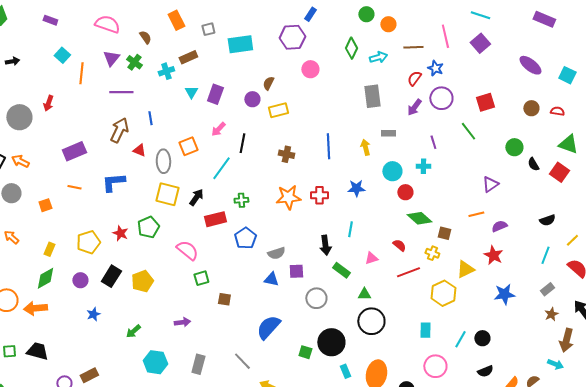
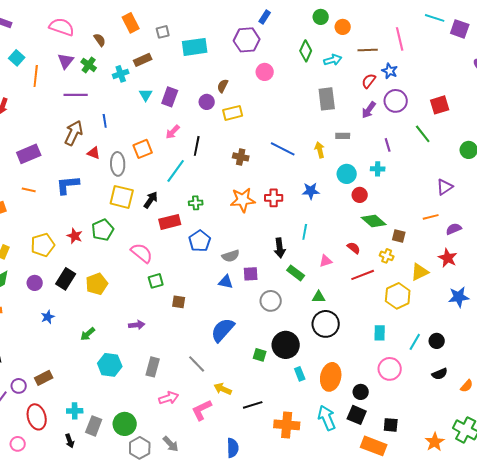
purple square: (480, 43) -> (460, 29), moved, turned -30
blue line: (328, 146) -> (283, 149), turned -60

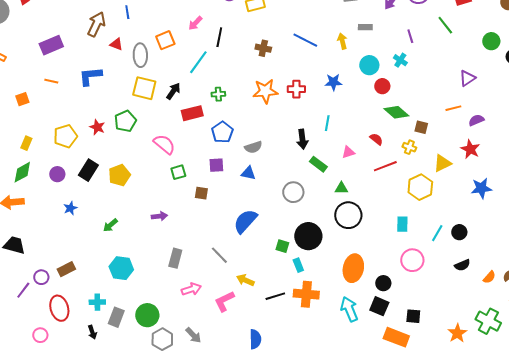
cyan cross: (378, 169) -> (400, 60), turned 32
purple square: (251, 274) -> (216, 165), moved
cyan hexagon: (110, 365) -> (121, 268), moved
cyan rectangle: (300, 374) -> (298, 265), moved
orange cross: (287, 425) -> (306, 294), moved

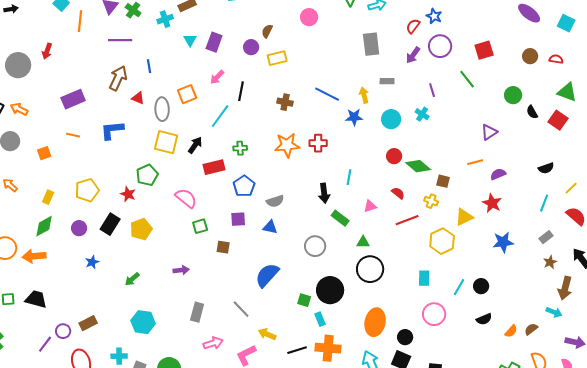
blue star: (333, 82) -> (354, 117), moved
red circle: (382, 86) -> (394, 156), moved
red star: (97, 127) -> (128, 194), moved

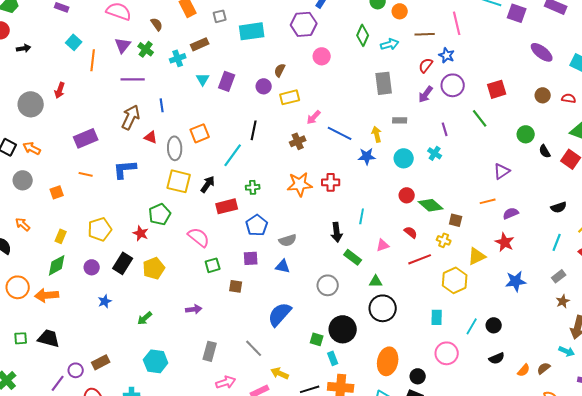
pink arrow: (217, 77) -> (314, 117), moved
brown cross: (285, 102) -> (298, 141), turned -35

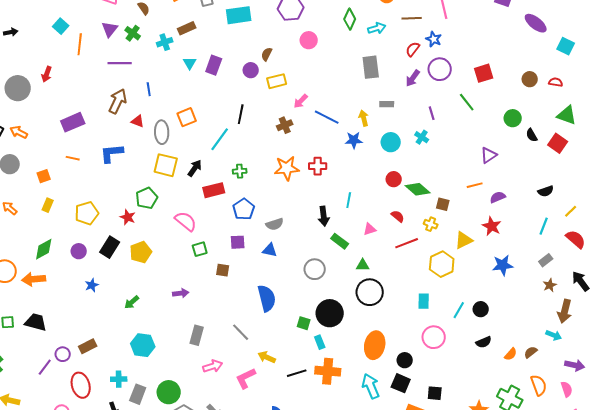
purple ellipse: (542, 52) -> (536, 23), moved
yellow rectangle: (61, 236) -> (48, 205), moved
blue semicircle: (280, 314) -> (267, 298), turned 124

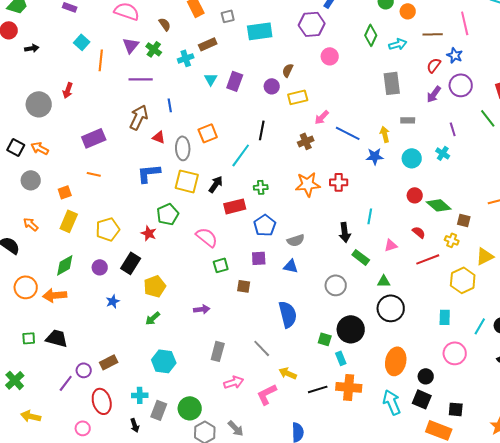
blue L-shape: (112, 153) -> (149, 173), moved
yellow rectangle: (48, 205) -> (69, 221), size x1.5
yellow pentagon: (141, 252) -> (155, 286), moved

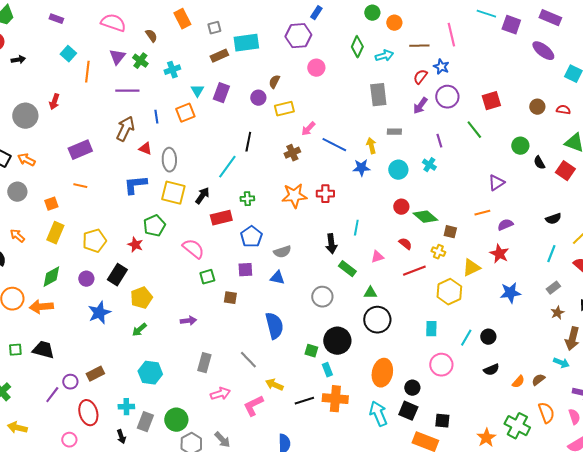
brown rectangle: (208, 44) -> (219, 56), moved
orange square: (208, 133) -> (185, 113), moved
blue star: (113, 301) -> (99, 313), size x1.6

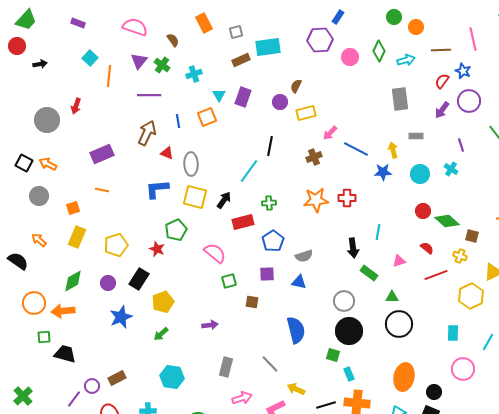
pink circle: (316, 68) -> (350, 57), moved
black circle: (337, 341) -> (349, 331), moved
green square: (15, 350) -> (44, 337), moved

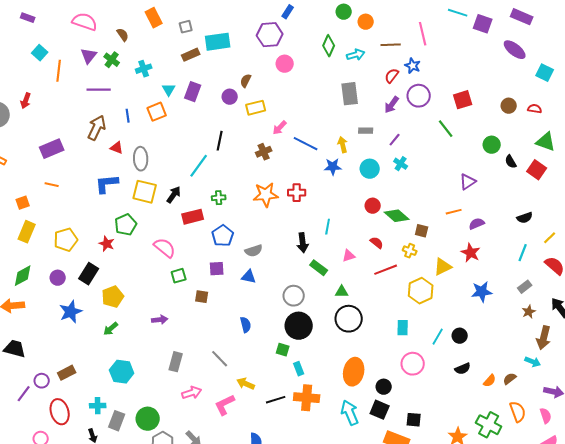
pink circle: (350, 57) -> (285, 64), moved
purple line: (461, 145) -> (395, 140), moved, turned 56
blue semicircle: (296, 330) -> (246, 325), size x0.6

